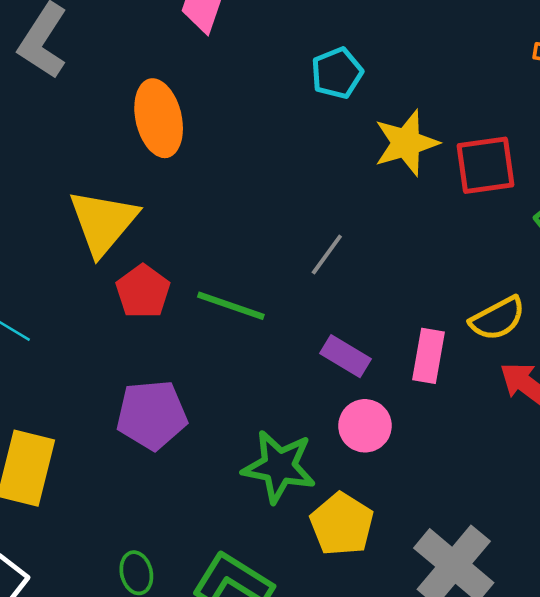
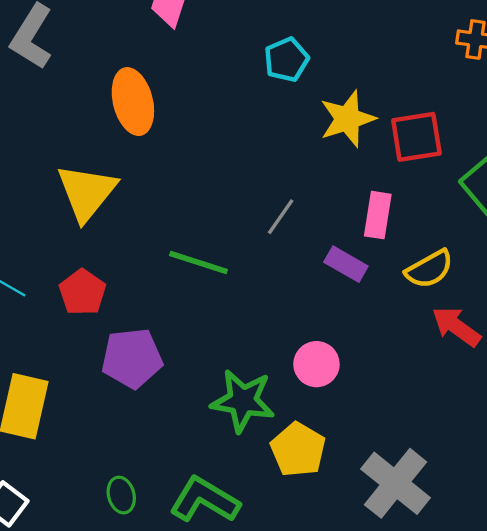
red pentagon: (143, 291) -> (82, 292), moved
purple rectangle: (345, 356) -> (346, 264), moved
pink rectangle: (428, 356) -> (378, 215), moved

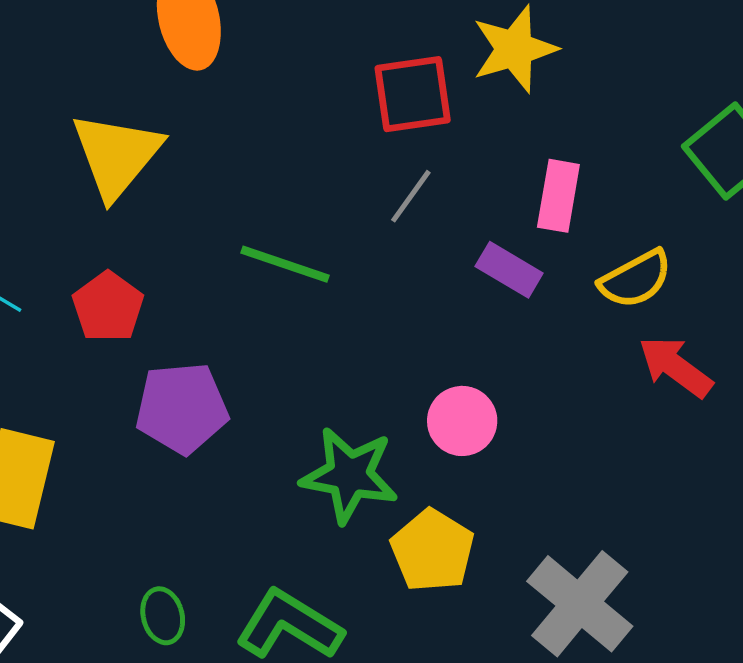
red square: (416, 137) -> (413, 94), moved

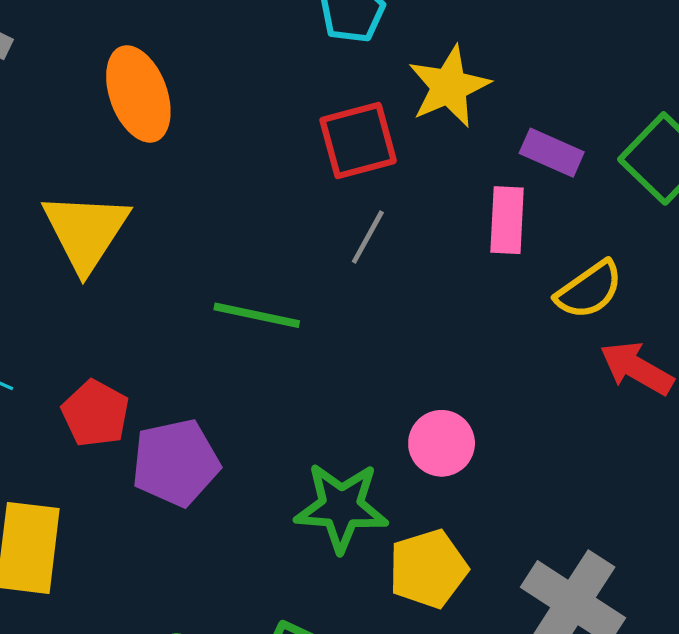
purple rectangle: (509, 270) -> (552, 153), moved
red pentagon: (108, 307) -> (95, 413), moved
yellow pentagon: (432, 550) -> (428, 569), turned 30

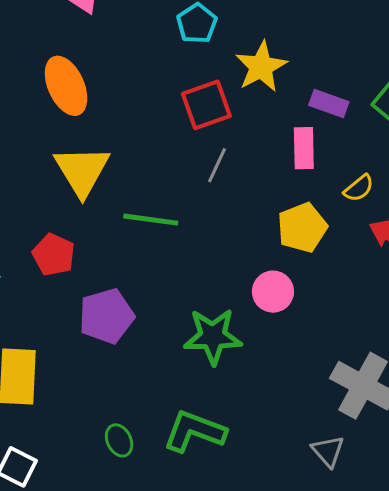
yellow triangle: (86, 231) -> (82, 171), moved
yellow semicircle: (589, 290) -> (359, 188), size x0.7
red pentagon: (95, 413) -> (54, 255), moved
yellow pentagon: (428, 569) -> (302, 228), moved

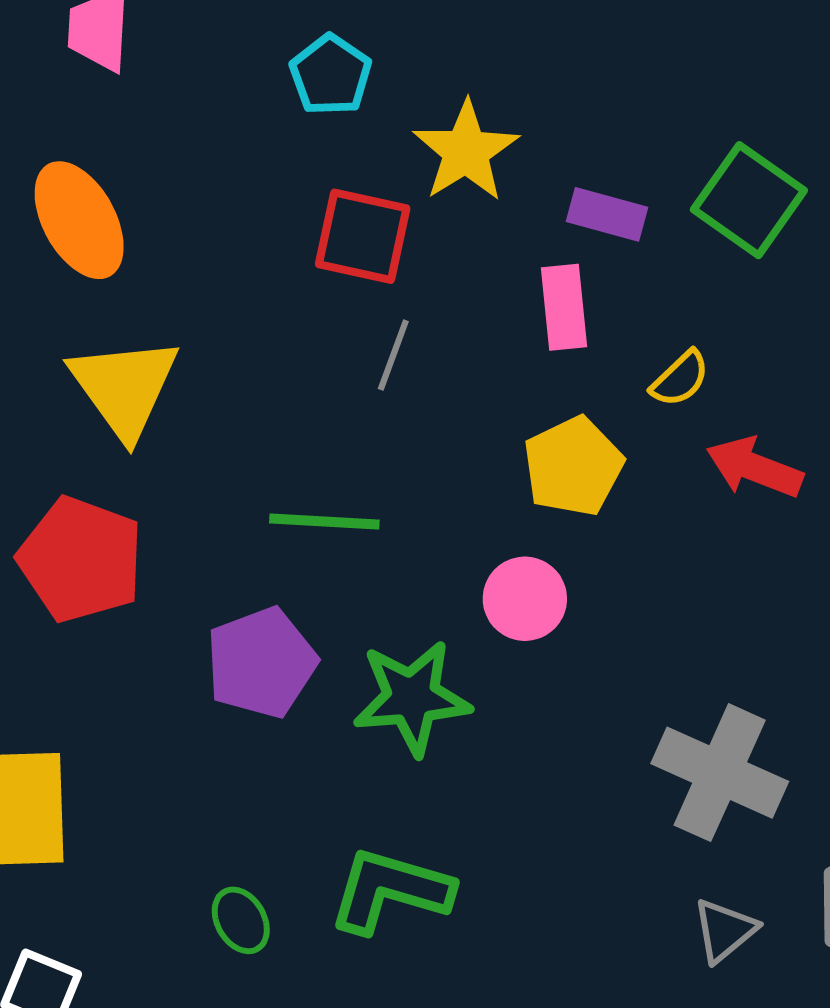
red square: (206, 105) -> (363, 236), turned 36
green line: (151, 220) -> (324, 522), moved
red pentagon: (54, 255) -> (81, 560), size x1.5
purple pentagon: (107, 316) -> (261, 663), moved
gray triangle: (328, 451) -> (725, 930), moved, turned 36

